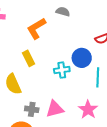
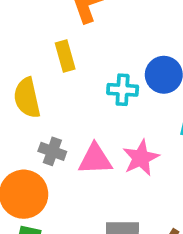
pink star: (88, 110) -> (141, 158), moved

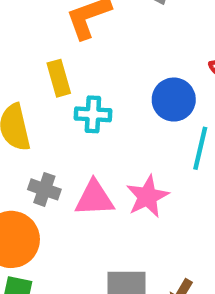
cyan cross: (123, 90) -> (93, 114), moved

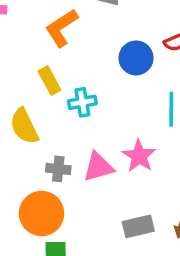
blue circle: (174, 100) -> (136, 58), moved

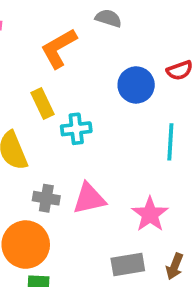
pink star: (139, 156) -> (150, 214), moved

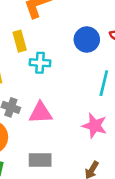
pink star: (150, 214) -> (95, 126), moved, turned -30
gray rectangle: (128, 264) -> (40, 160), moved

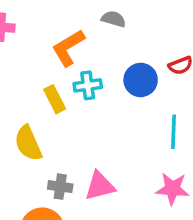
cyan cross: (40, 63) -> (88, 85), moved

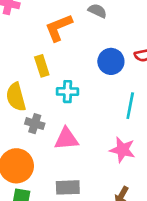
cyan cross: (88, 85) -> (67, 92), moved
gray cross: (60, 187) -> (35, 124), moved

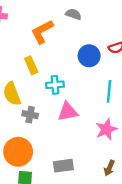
pink triangle: (66, 139) -> (68, 112), moved
pink star: (122, 150) -> (106, 129), turned -30

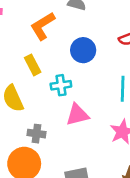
blue circle: (89, 56) -> (83, 50), moved
gray cross: (30, 115) -> (36, 134), moved

